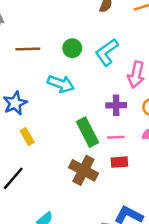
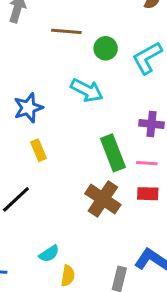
brown line: (28, 49) -> (66, 31), moved

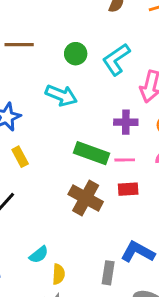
brown line: (66, 31) -> (19, 45), moved
green rectangle: (113, 153) -> (91, 153), turned -44

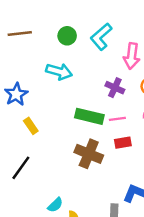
purple cross: (126, 122) -> (115, 88), turned 30

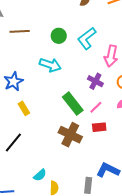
green rectangle: (89, 116) -> (73, 104), turned 35
pink line: (117, 119) -> (96, 107), turned -40

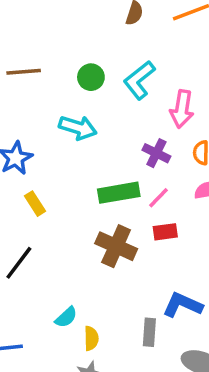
green rectangle: (73, 104) -> (119, 193), turned -60

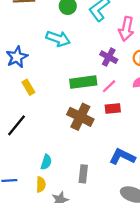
cyan semicircle: (66, 317) -> (46, 162), turned -32
gray rectangle: (149, 332) -> (83, 174), moved
yellow semicircle: (91, 338) -> (41, 184), moved

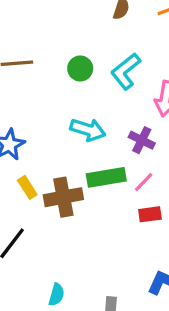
cyan arrow: (58, 39) -> (88, 130), moved
brown cross: (80, 117) -> (63, 197), moved, turned -35

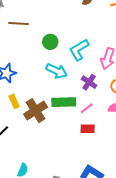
green circle: (80, 69) -> (50, 42), moved
cyan L-shape: (126, 71) -> (79, 50), moved
brown cross: (63, 197) -> (36, 111), turned -30

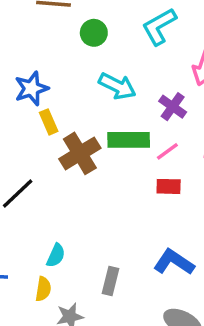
green circle: (50, 42) -> (94, 33), moved
cyan L-shape: (79, 50) -> (159, 26), moved
yellow rectangle: (14, 101) -> (49, 122), moved

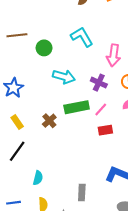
cyan L-shape: (159, 26) -> (82, 37), turned 100
yellow rectangle: (49, 122) -> (17, 122), moved
brown cross: (80, 153) -> (49, 121), size x0.6
cyan semicircle: (56, 255) -> (38, 178), moved

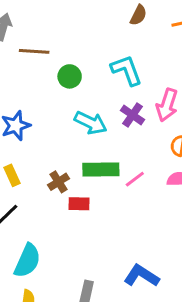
purple cross: (99, 83) -> (132, 115), moved
red rectangle: (105, 130) -> (79, 204), moved
cyan semicircle: (38, 178) -> (27, 261), size x1.6

